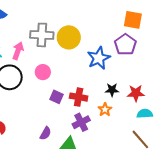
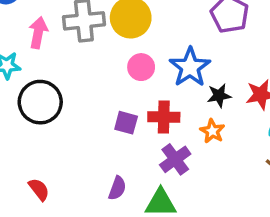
pink arrow: (18, 51) -> (38, 33), moved
blue star: (99, 58) -> (190, 67), moved
pink circle: (43, 72) -> (141, 67), moved

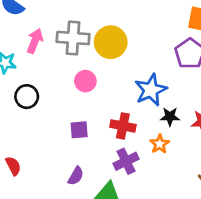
pink circle: (141, 67) -> (85, 81), moved
black circle: (40, 102) -> (27, 97), size x0.7
purple square: (126, 123) -> (79, 130), moved, turned -30

